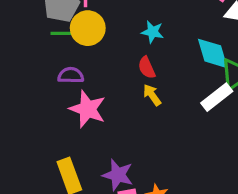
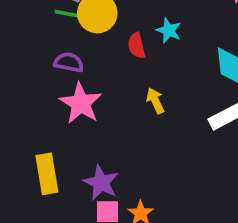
red semicircle: (147, 68) -> (137, 46), moved

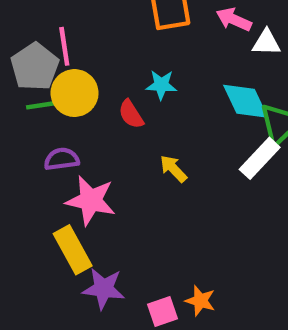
yellow rectangle: (47, 174) -> (73, 250), moved
purple star: (101, 183) -> (104, 289), moved

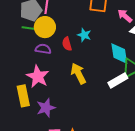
purple semicircle: (62, 159) -> (43, 49), moved
yellow arrow: (173, 169) -> (78, 74), size x1.5
purple star: (104, 289) -> (46, 108), moved, turned 30

